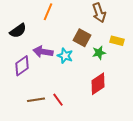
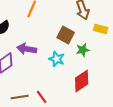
yellow rectangle: (117, 41) -> (101, 29), moved
cyan star: (65, 56) -> (57, 59), moved

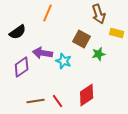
cyan star: (57, 59) -> (64, 61), moved
red diamond: (82, 81) -> (87, 95), moved

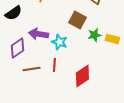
yellow rectangle: (117, 33) -> (112, 39), moved
brown line: (36, 101) -> (31, 69), moved
red line: (58, 101) -> (54, 65), moved, turned 40

